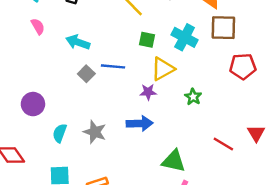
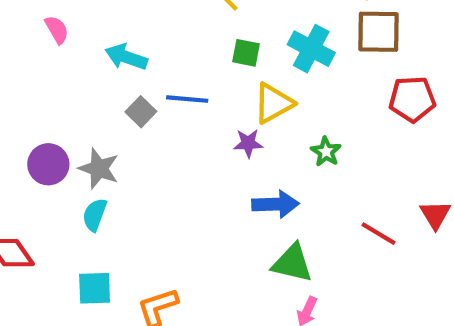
blue arrow: (140, 123) -> (275, 204), moved
gray star: (95, 132) -> (99, 168), moved

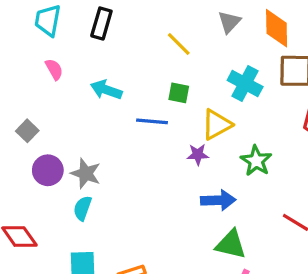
green square: (246, 53) -> (179, 93), moved
gray square: (141, 112) -> (27, 131), moved
green star: (326, 152) -> (256, 161), size x1.4

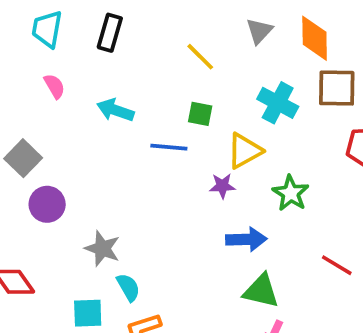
gray square: (27, 131) -> (23, 158), size x1.4
gray star: (86, 173) -> (102, 249), moved
cyan semicircle: (83, 208) -> (128, 287), moved, turned 130

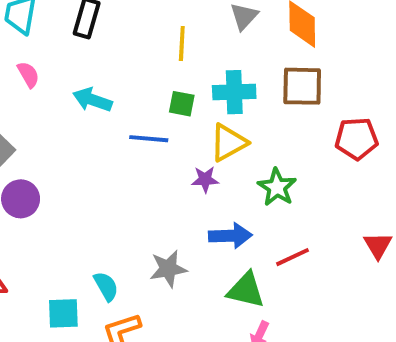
yellow line: (200, 57) -> (182, 43), turned 48
brown square: (337, 88) -> (302, 86), moved
cyan cross: (278, 103) -> (234, 92), moved, turned -30
gray star: (102, 249) -> (168, 269), moved, turned -30
red line: (337, 265) -> (292, 257), moved, turned -56

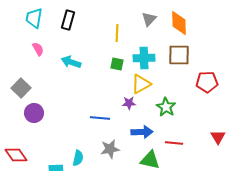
blue line: (149, 139) -> (100, 118), moved
red line: (292, 257) -> (174, 143), turned 30
cyan semicircle: (106, 286) -> (78, 158), turned 42

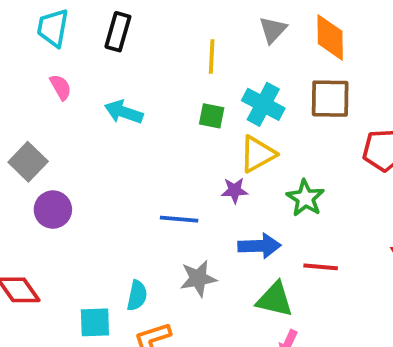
cyan cross: (144, 58) -> (263, 104), turned 30

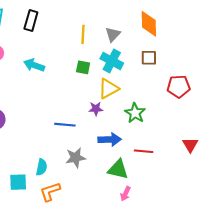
gray triangle: (273, 30) -> (113, 34), moved
brown square: (330, 99) -> (149, 58), size x0.7

